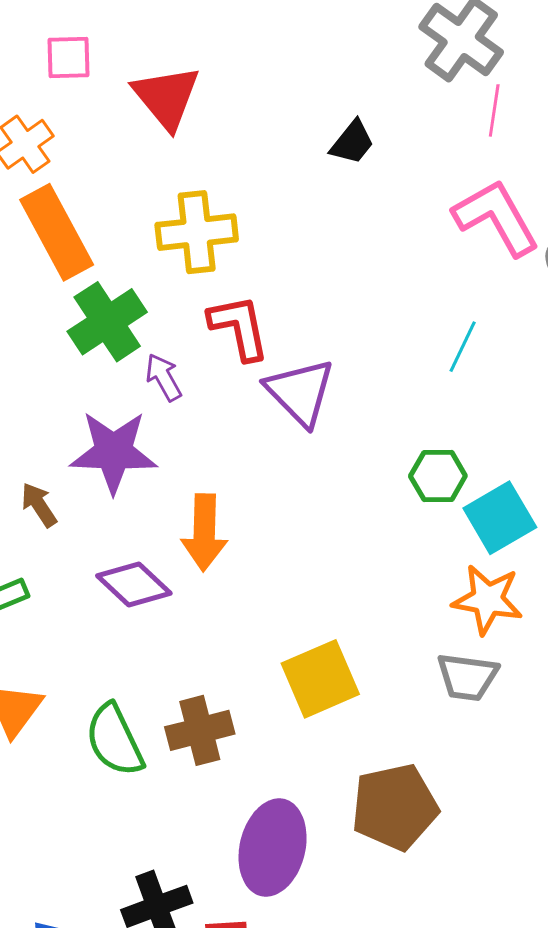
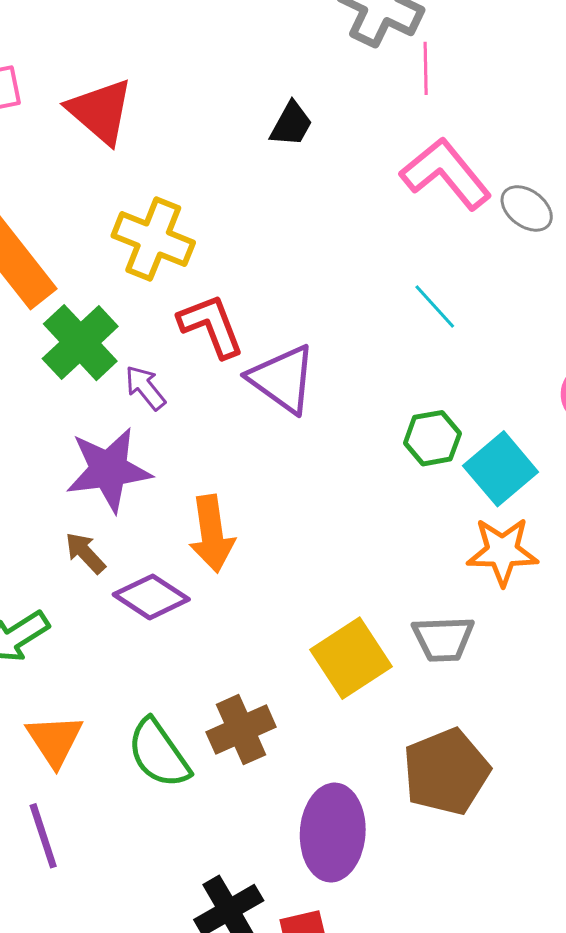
yellow cross: (197, 232) -> (153, 239), turned 38
cyan line: (463, 347) -> (435, 307), turned -58
brown arrow: (39, 505) -> (85, 553), moved
gray trapezoid: (467, 677) -> (443, 639), moved

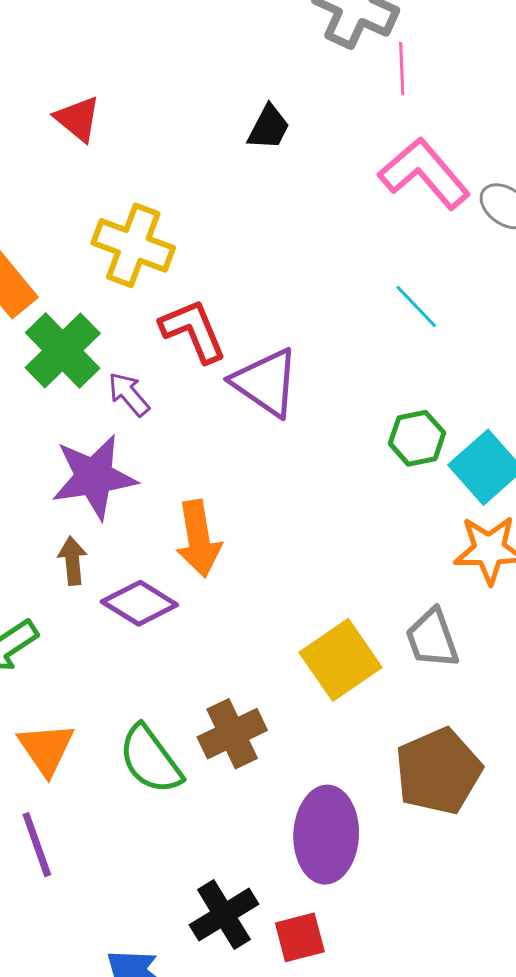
red triangle: (100, 111) -> (78, 119), size x0.7
brown arrow: (85, 553) -> (72, 561), turned 39
gray trapezoid: (443, 639) -> (432, 638), turned 74

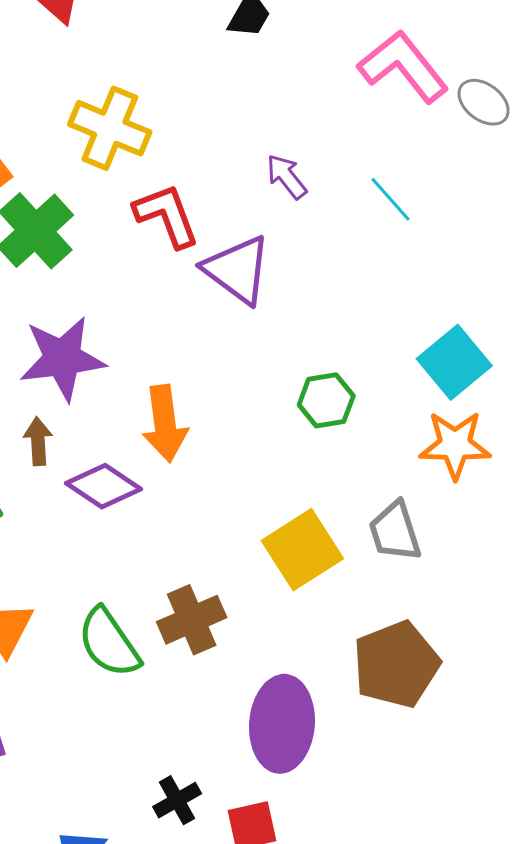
purple arrow: (129, 394) -> (287, 177), moved
green hexagon: (417, 438) -> (326, 400), moved
black cross: (224, 915) -> (177, 800), size x0.7

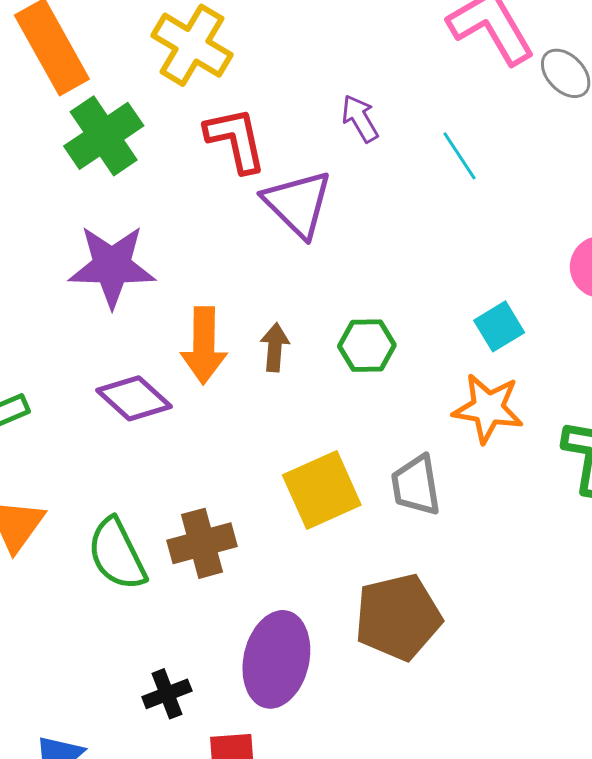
cyan square: (454, 362) -> (499, 326), size x0.7
brown arrow: (38, 441) -> (275, 347), moved
black cross: (177, 800) -> (167, 694), moved

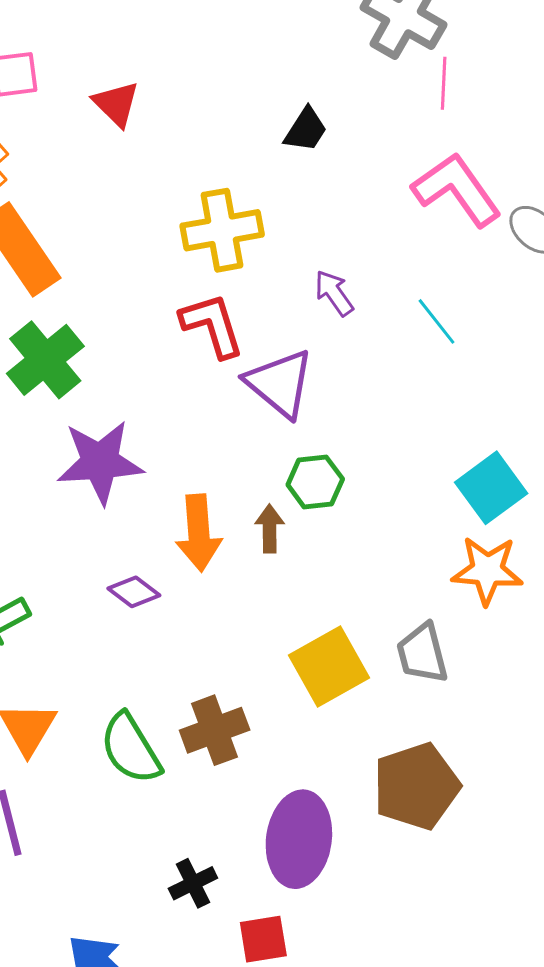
yellow cross: (192, 45) -> (222, 230), moved, turned -36
green cross: (104, 136) -> (45, 360), moved
cyan square: (499, 326) -> (491, 488), size x1.4
green hexagon: (367, 346) -> (315, 482), moved
purple diamond: (134, 398) -> (134, 592), size x0.7

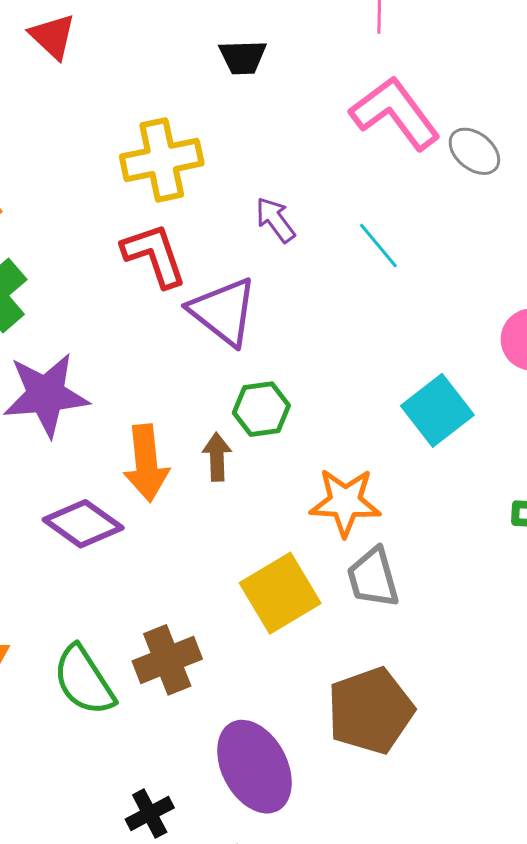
black trapezoid: (306, 130) -> (243, 57), turned 57
orange star: (487, 570) -> (345, 502), moved
purple diamond: (134, 592) -> (83, 524), size x1.5
purple ellipse: (299, 839) -> (254, 767), turned -34

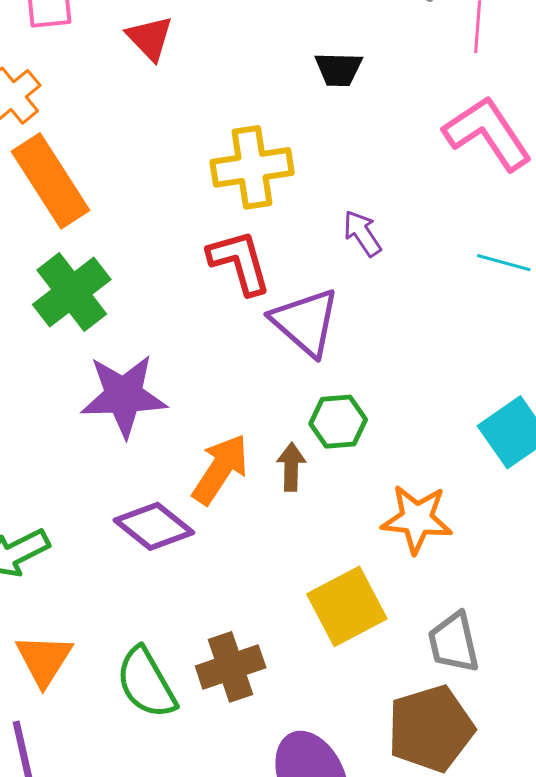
cyan line: (378, 245) -> (504, 263), moved, turned -38
orange arrow: (146, 463) -> (220, 469), turned -144
gray trapezoid: (373, 578) -> (454, 642), moved

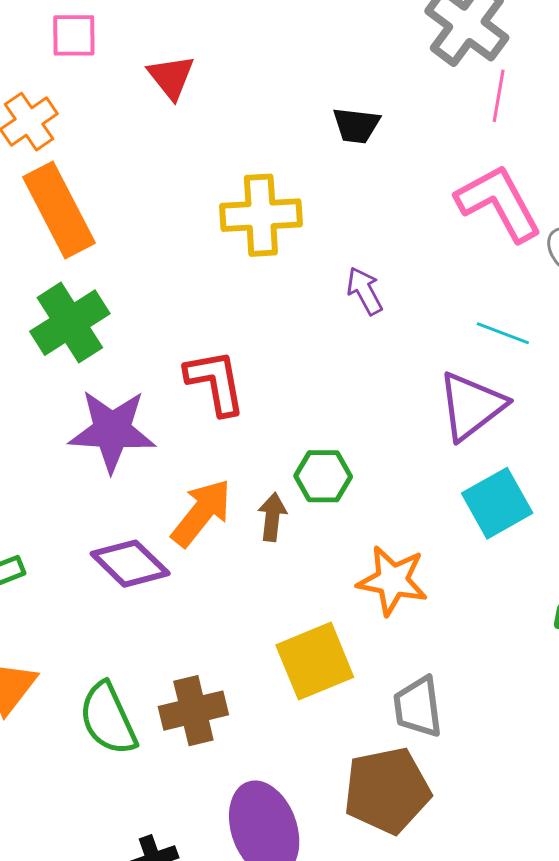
red L-shape: (239, 262) -> (215, 382), moved
purple triangle: (305, 322) -> (472, 406), moved, turned 36

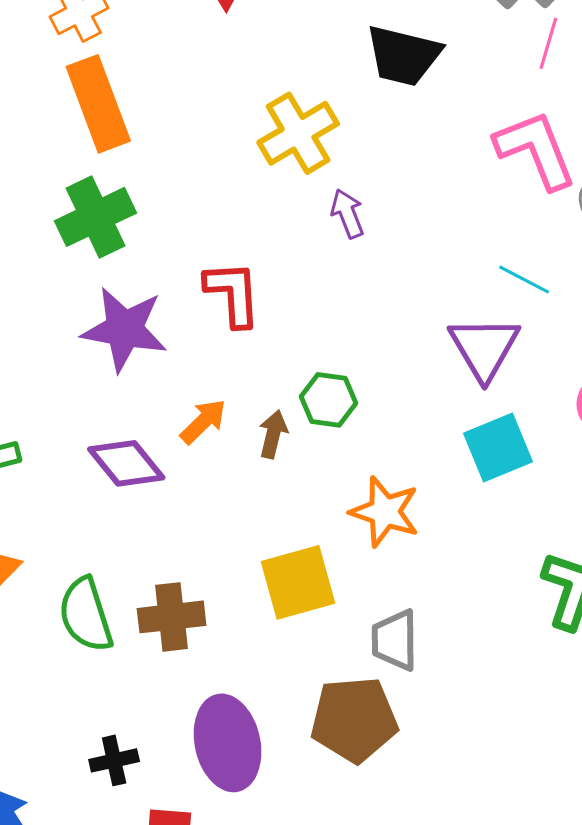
black trapezoid: (356, 125) -> (403, 56), size x1.6
yellow cross: (261, 215) -> (298, 133), turned -34
purple arrow: (365, 291) -> (348, 213), moved
purple triangle: (472, 406) -> (484, 348), turned -30
orange arrow: (201, 513) -> (203, 422), size x0.7

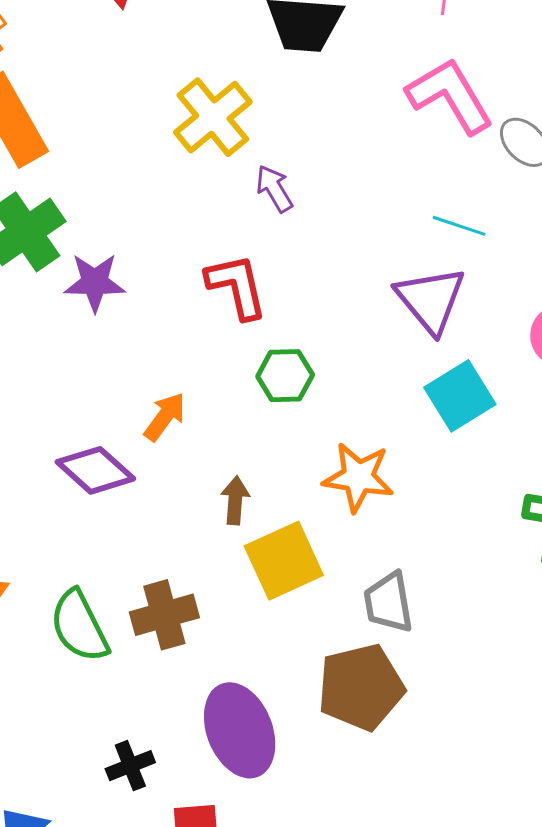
red L-shape: (233, 294) -> (237, 286), moved
purple star: (124, 329) -> (95, 282), moved, size x0.7
brown arrow: (273, 434) -> (235, 500), moved

